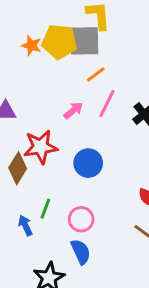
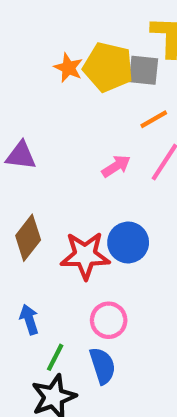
gray square: (84, 41) -> (143, 70), size x0.7
red star: (41, 147) -> (85, 255), moved
green line: (45, 209) -> (55, 357), moved

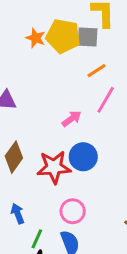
pink arrow: (116, 166) -> (72, 119), moved

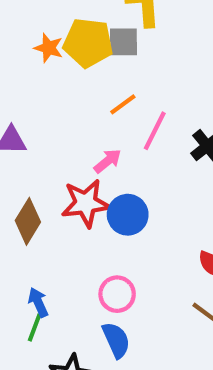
orange line: (97, 71) -> (123, 104), moved
red star: (54, 167) -> (86, 203), moved
green line: (37, 239) -> (35, 327), moved

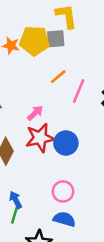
pink arrow: (108, 161) -> (35, 113), moved
blue semicircle: (116, 340) -> (64, 219), turned -45

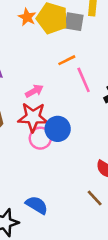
pink line: (79, 91) -> (84, 80), turned -60
pink circle: (63, 191) -> (40, 138), moved

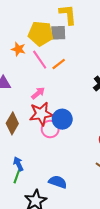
orange star: (27, 17) -> (18, 49), moved
pink line: (84, 80) -> (40, 60), moved

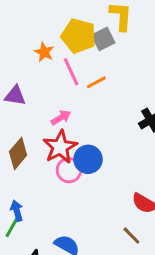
gray square: (58, 33) -> (103, 39), turned -35
red star: (41, 114) -> (60, 147), turned -30

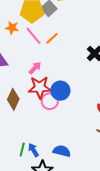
red star: (60, 147) -> (40, 87), turned -30
blue arrow: (17, 211) -> (33, 150), moved

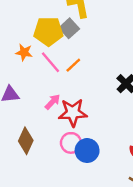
red star: (40, 87) -> (73, 113), moved
blue circle: (60, 91) -> (87, 151), moved

